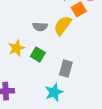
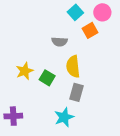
yellow semicircle: (63, 26) -> (73, 66), moved, turned -42
gray semicircle: (40, 27) -> (60, 42), moved

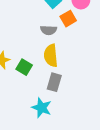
gray semicircle: (60, 42) -> (49, 30), moved
cyan star: (64, 117) -> (42, 108), turned -30

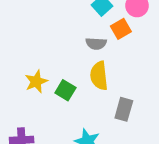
gray rectangle: (54, 82) -> (124, 109), moved

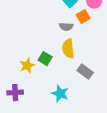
yellow star: (36, 82) -> (27, 66), moved
gray rectangle: (124, 109) -> (85, 72), turned -70

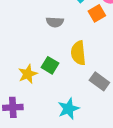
gray semicircle: (66, 27) -> (55, 22), moved
cyan star: (60, 94) -> (68, 109), turned 30

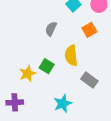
orange square: (97, 13) -> (89, 30), moved
gray semicircle: (55, 22) -> (51, 29), turned 112

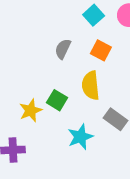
orange square: (89, 30) -> (101, 50), moved, turned -32
cyan star: (63, 103) -> (80, 137), moved

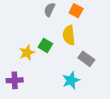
cyan star: (80, 137) -> (71, 80), moved

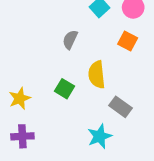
orange square: (76, 11) -> (128, 41), moved
yellow star: (27, 53) -> (20, 98), moved

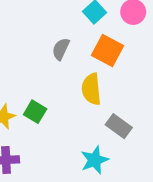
orange square: (128, 41) -> (107, 51), moved, size x1.4
green square: (64, 89) -> (35, 112), moved

